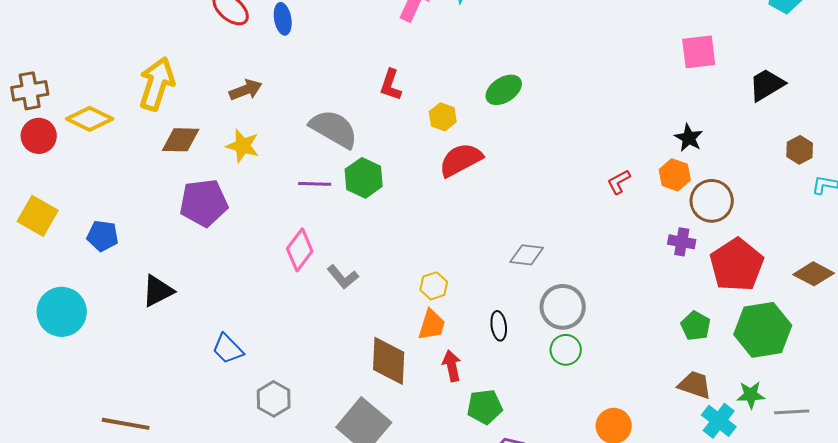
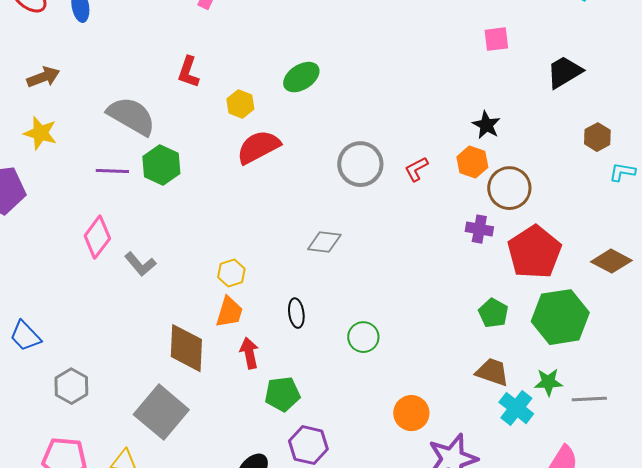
pink square: (699, 52) -> (496, 39), size x0.7
gray circle: (563, 307) -> (360, 164), moved

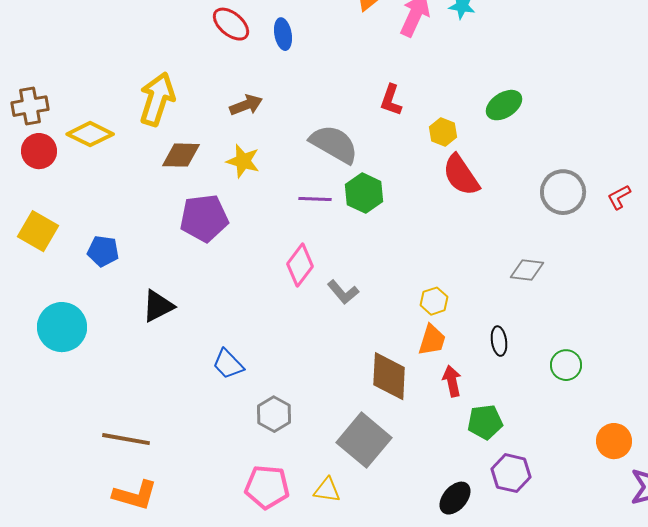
red semicircle: (258, 147) -> (461, 175), turned -96

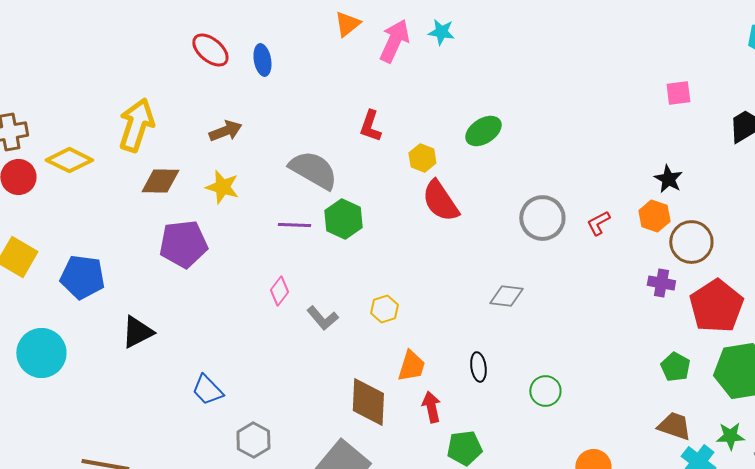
blue pentagon: (103, 251) -> (82, 277), size x1.4
pink diamond: (300, 265) -> (279, 291), size x0.7
yellow hexagon: (434, 301) -> (384, 309), moved

